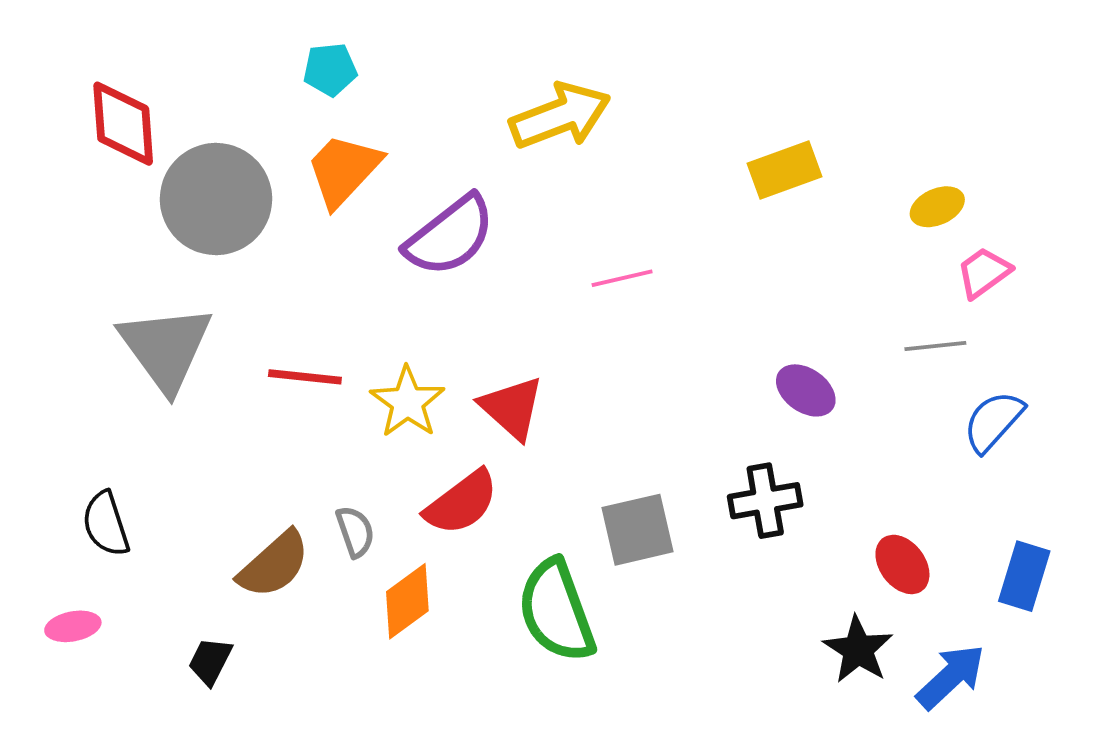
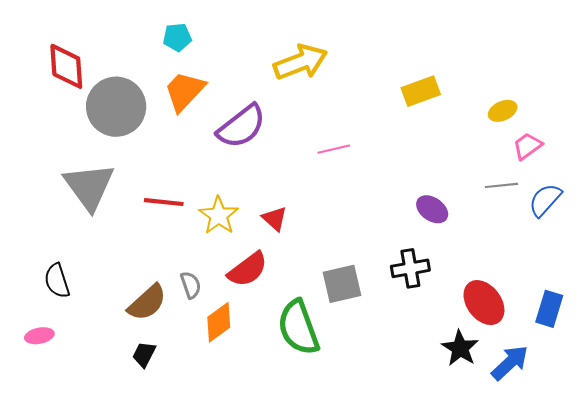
red triangle: (512, 408) -> (275, 219), size x0.7
blue semicircle: (993, 421) -> (545, 200), moved
red ellipse: (902, 564) -> (484, 303), size x1.4
black trapezoid: (210, 661) -> (144, 354), moved

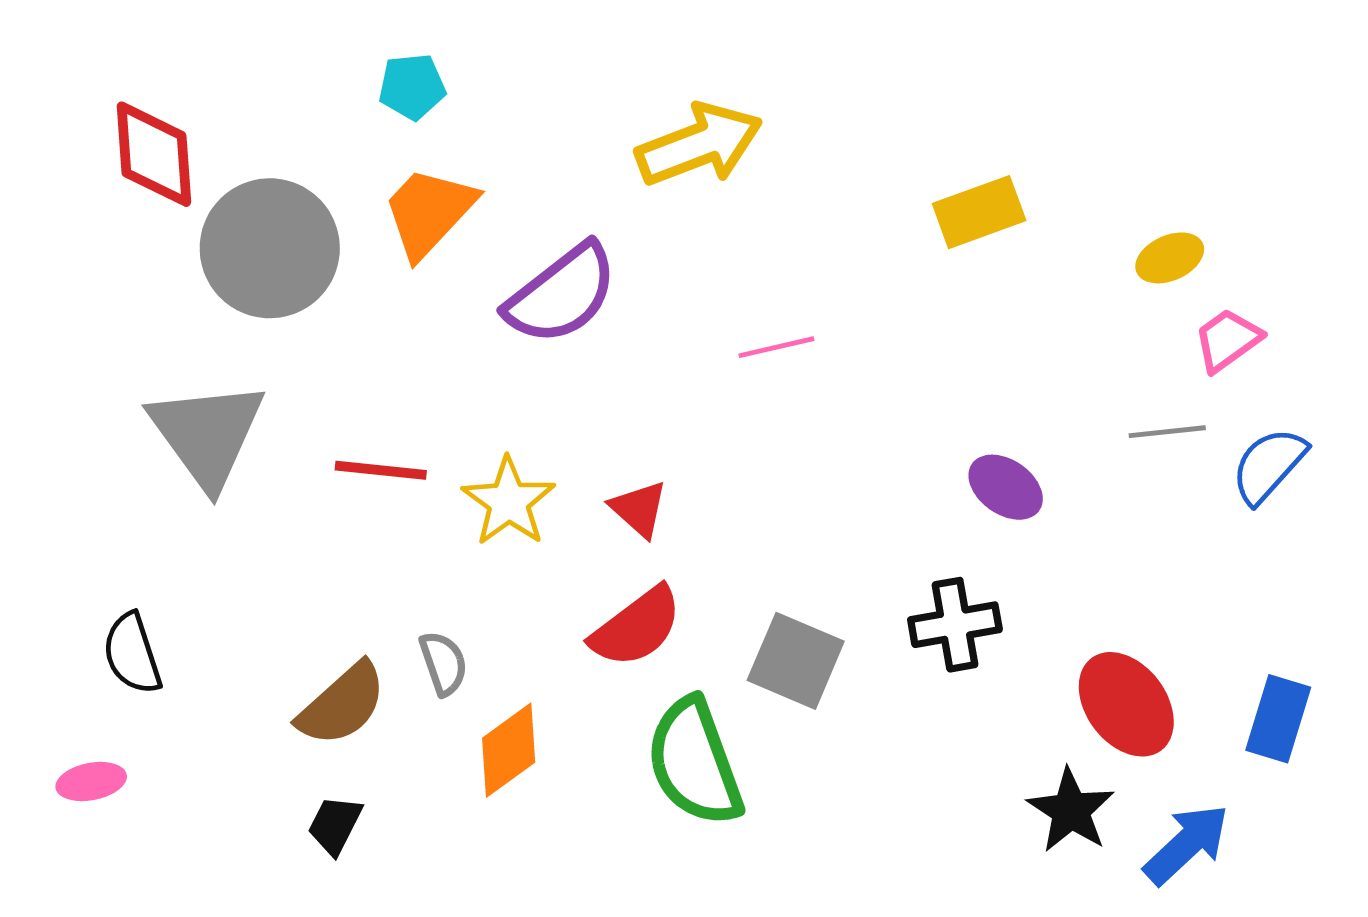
red semicircle: (248, 269) -> (636, 627), moved
gray square: (342, 284) -> (796, 661), turned 36

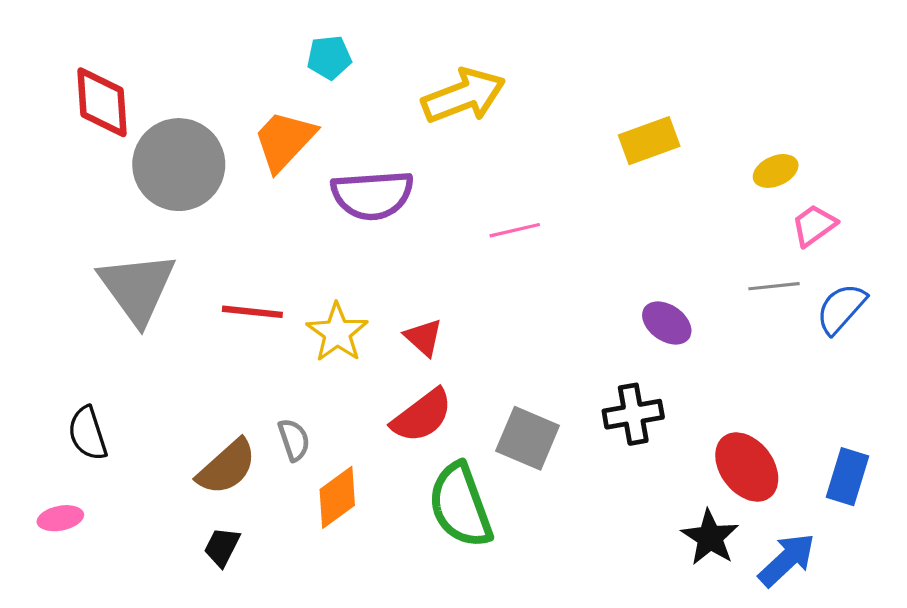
cyan pentagon: (412, 87) -> (329, 57), moved
purple semicircle: (562, 294) -> (372, 195), turned 34

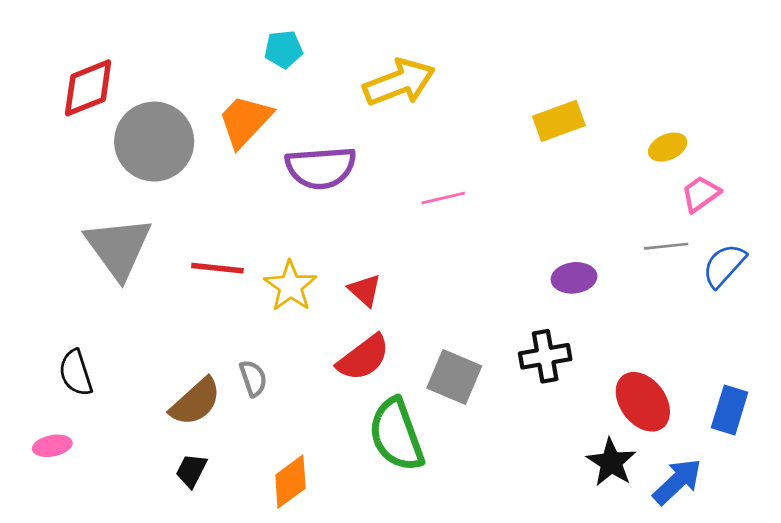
red diamond: (102, 102) -> (88, 88), turned 72
purple ellipse: (667, 323) -> (574, 278), turned -42
orange diamond: (337, 497) -> (290, 482), moved

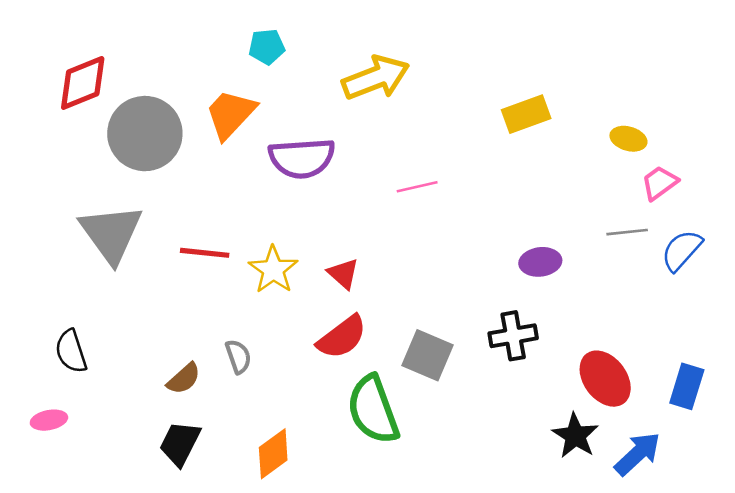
yellow ellipse: (668, 147) -> (628, 139), turned 40
brown semicircle: (195, 402) -> (184, 379), size x0.7
black trapezoid: (191, 471) -> (180, 443), size x1.4

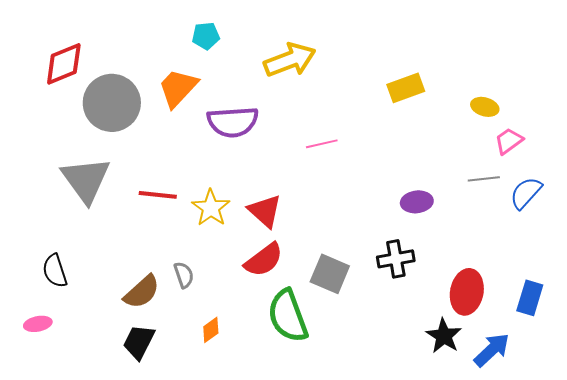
red triangle: (343, 274) -> (265, 211), size x1.4
brown semicircle: (184, 379) -> (142, 292), size x1.4
red ellipse: (605, 379) -> (467, 292), turned 48
orange diamond: (273, 454) -> (211, 330), moved, size x0.7

